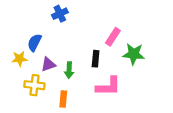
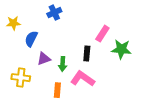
yellow star: (19, 59) -> (13, 23), moved
yellow cross: (34, 85) -> (21, 78), moved
pink L-shape: (108, 86) -> (83, 79), moved, turned -145

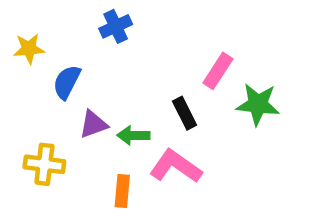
black rectangle: (87, 53) -> (185, 113), turned -32
green arrow: (63, 64) -> (133, 135), turned 88

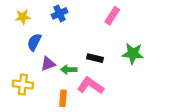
yellow star: (29, 49) -> (23, 17), moved
pink rectangle: (218, 71) -> (112, 16), moved
black rectangle: (185, 113) -> (95, 58), turned -49

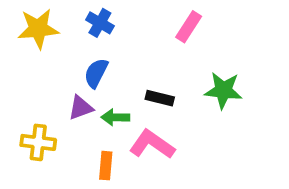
blue cross: (60, 13) -> (100, 23), turned -35
yellow star: (23, 17) -> (38, 29), size x1.5
blue semicircle: (34, 42) -> (96, 73), moved

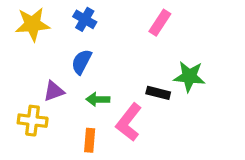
black rectangle: (160, 98) -> (158, 93), moved
purple triangle: (81, 108) -> (54, 91), moved
pink L-shape: (152, 144) -> (129, 122), turned -87

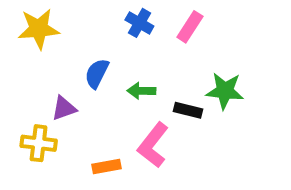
blue cross: (85, 19) -> (139, 23), moved
green arrow: (98, 99) -> (141, 91), moved
orange rectangle: (90, 140) -> (106, 166), turned 75

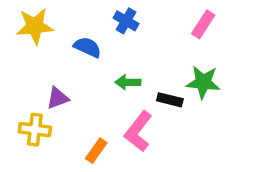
pink rectangle: (190, 27) -> (203, 24), moved
blue semicircle: (97, 73) -> (87, 47), moved, turned 88
orange rectangle: (106, 166) -> (96, 151), turned -45

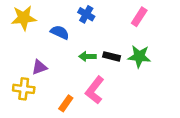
black rectangle: (170, 100) -> (112, 56), moved

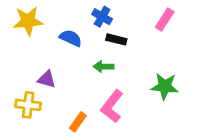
black rectangle: (112, 56) -> (116, 39), moved
green star: (139, 56) -> (165, 86), moved
purple triangle: (39, 67) -> (47, 79), turned 35

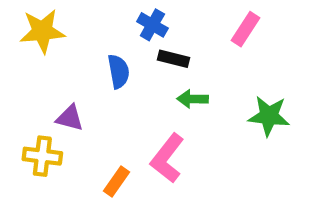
blue semicircle: (71, 38) -> (119, 71), moved, turned 55
green arrow: (103, 66) -> (193, 99), moved
green star: (165, 86) -> (269, 116), moved

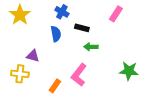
blue cross: (152, 25) -> (62, 12), moved
yellow star: (42, 31) -> (20, 15), turned -30
green star: (269, 116) -> (129, 71), moved

